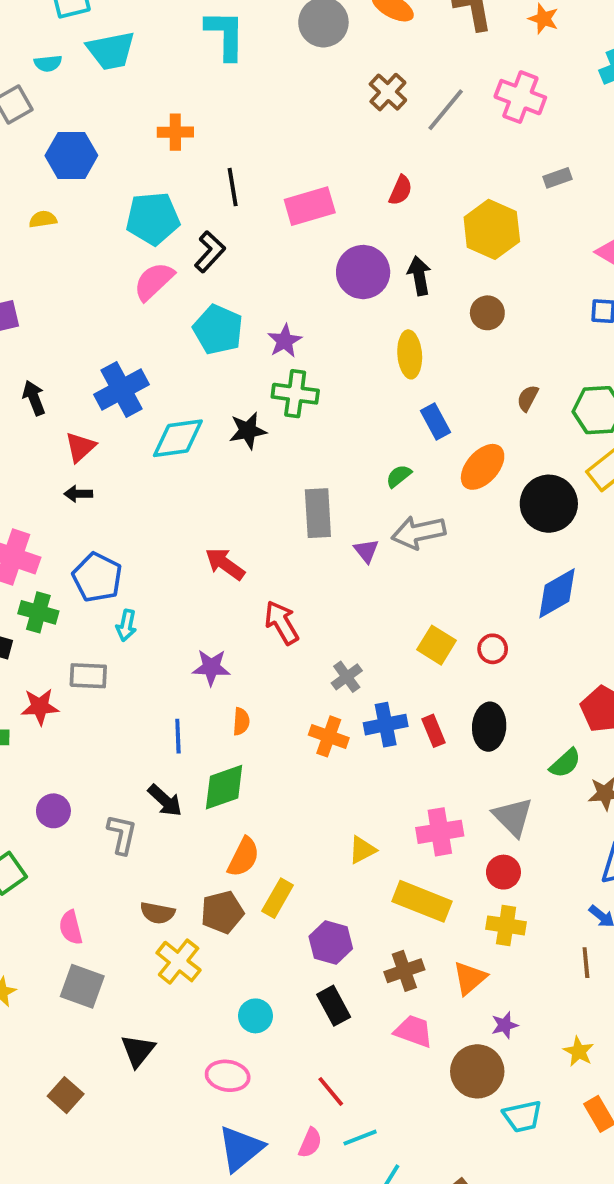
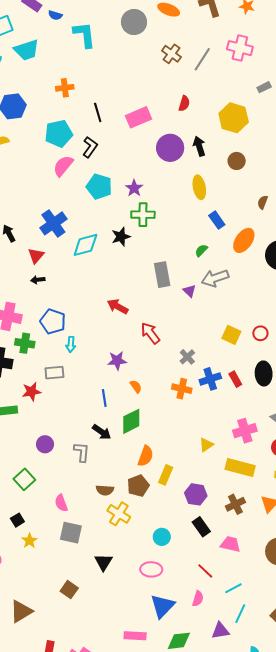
orange semicircle: (241, 721) -> (136, 386), turned -32
pink trapezoid: (414, 1031) -> (231, 544), moved
cyan line: (360, 1138) -> (233, 588), moved

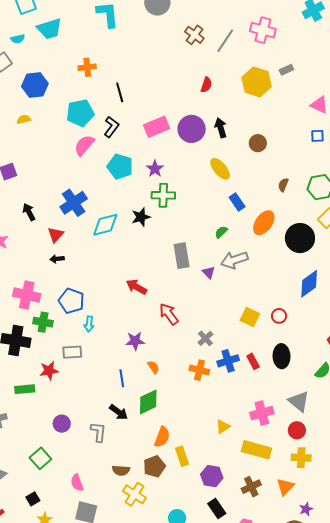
pink rectangle: (139, 117) -> (157, 127), moved
yellow hexagon: (234, 118) -> (257, 82), moved
yellow ellipse: (199, 187) -> (220, 169), turned -30
yellow rectangle: (166, 475) -> (182, 456), turned -42

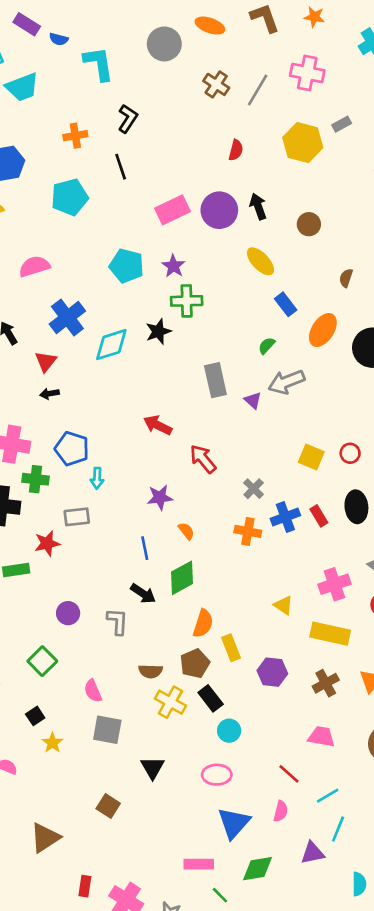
black L-shape: (111, 127) -> (128, 119), moved
pink semicircle: (84, 145) -> (34, 266), moved, turned 35
yellow triangle: (223, 427) -> (283, 605), turned -49
black rectangle: (217, 509) -> (211, 698), moved

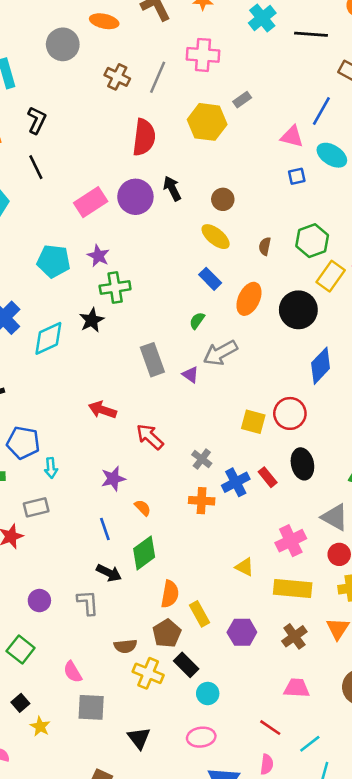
red semicircle: (236, 150) -> (144, 137), size x1.8
yellow ellipse: (260, 261) -> (216, 237), moved
red circle: (350, 453) -> (290, 413), size x1.6

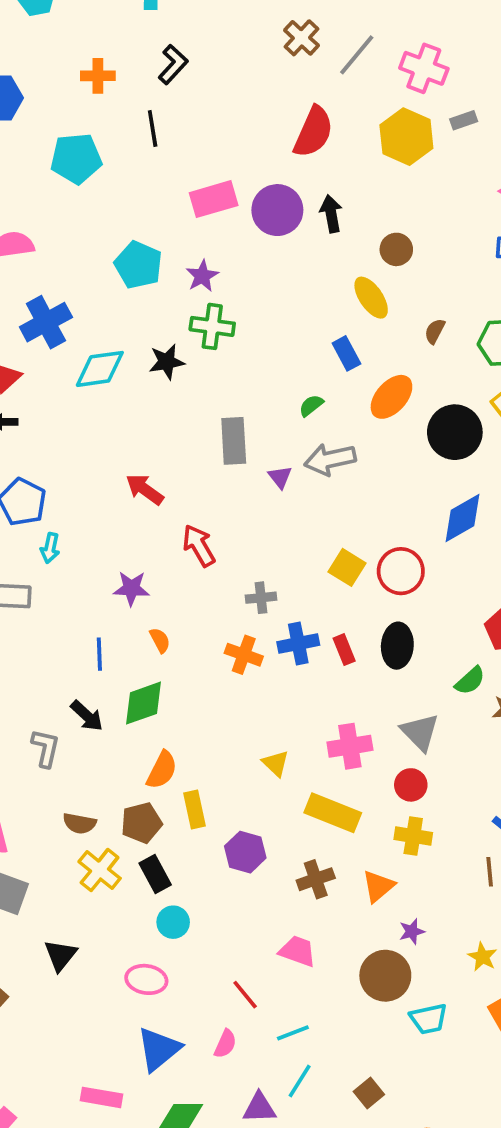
pink cross: (203, 55) -> (424, 68), moved
gray cross: (202, 459) -> (261, 598), turned 30

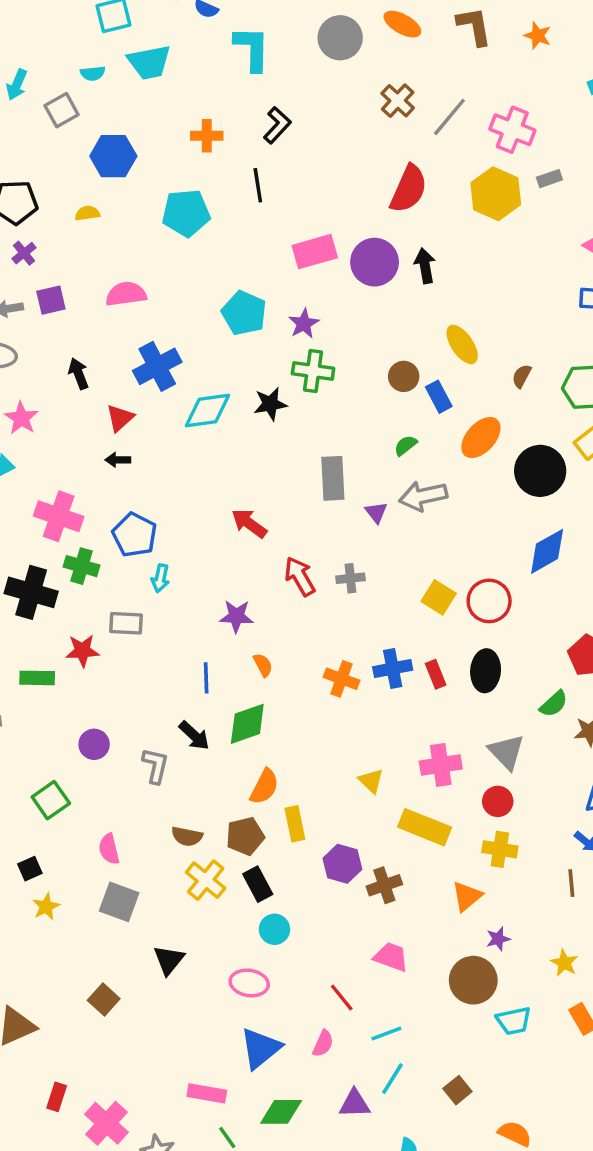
brown circle: (396, 249) -> (404, 376), moved
gray cross: (261, 598) -> (350, 578), moved
brown cross: (316, 879) -> (384, 885), moved

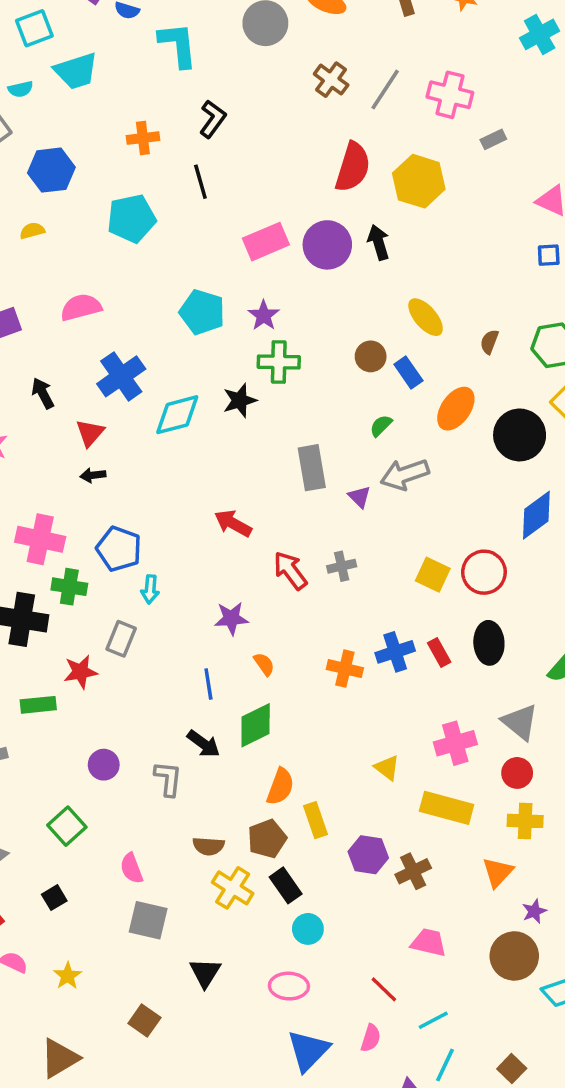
yellow hexagon: (496, 194) -> (419, 181), moved
gray rectangle: (126, 623) -> (121, 639), turned -64
yellow star: (46, 907) -> (68, 976), moved

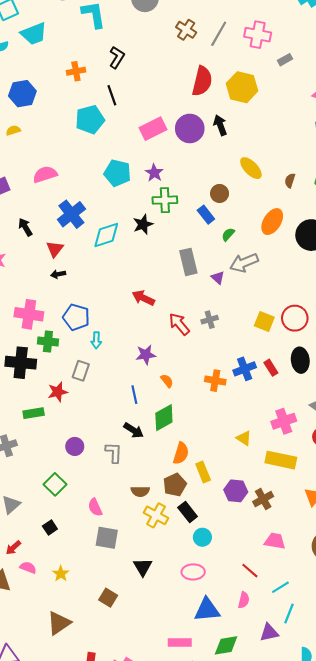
cyan pentagon: (132, 218) -> (90, 120), moved
blue rectangle: (408, 373) -> (206, 215), moved
blue triangle: (308, 1050) -> (207, 610), turned 44

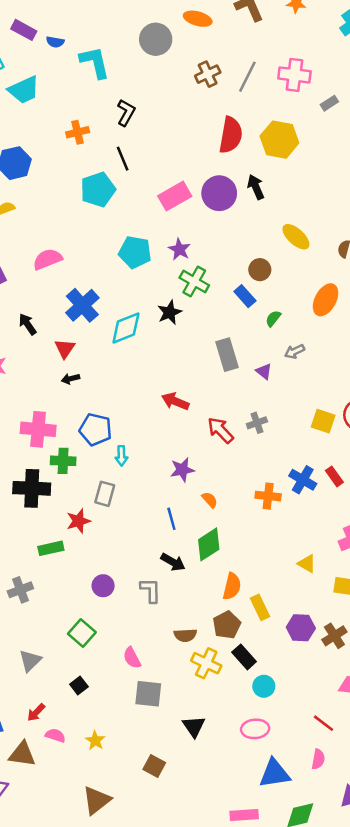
brown cross: (186, 30) -> (208, 74), turned 36
green cross: (165, 200) -> (194, 282), turned 35
gray arrow: (244, 263) -> (294, 352), size x0.6
blue cross: (245, 369) -> (303, 480), turned -35

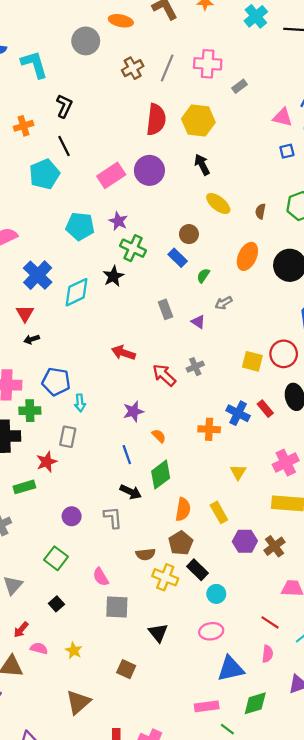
black arrow: (256, 187) -> (202, 165), moved
gray rectangle: (227, 355) -> (166, 309), size x0.7
yellow triangle: (307, 564) -> (238, 472), moved, turned 35
yellow rectangle: (260, 607) -> (219, 512), moved

